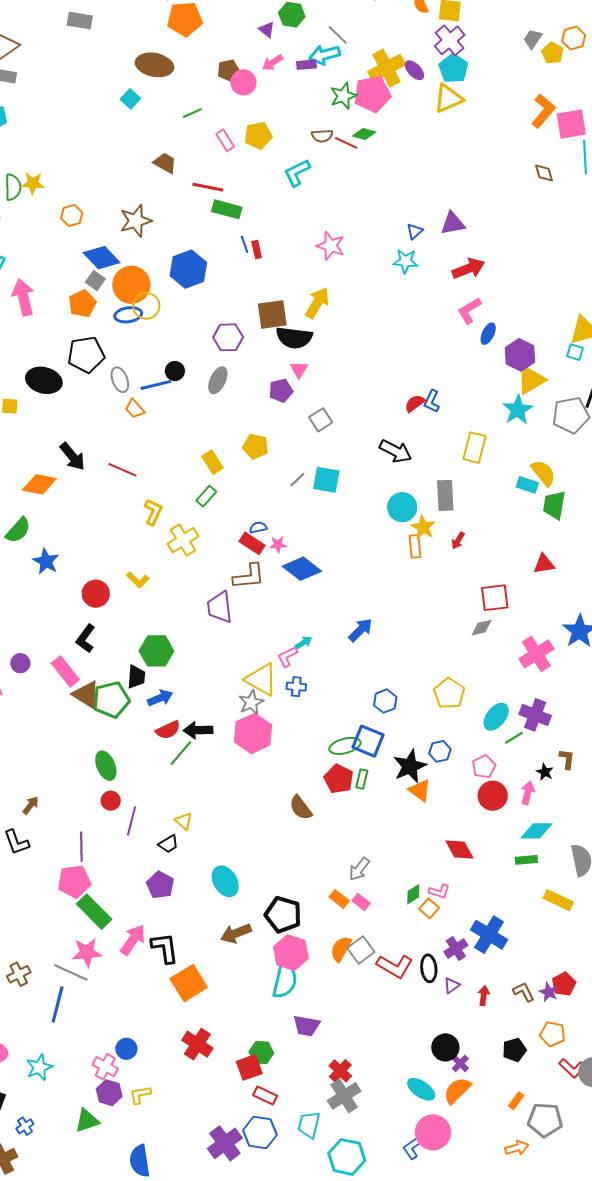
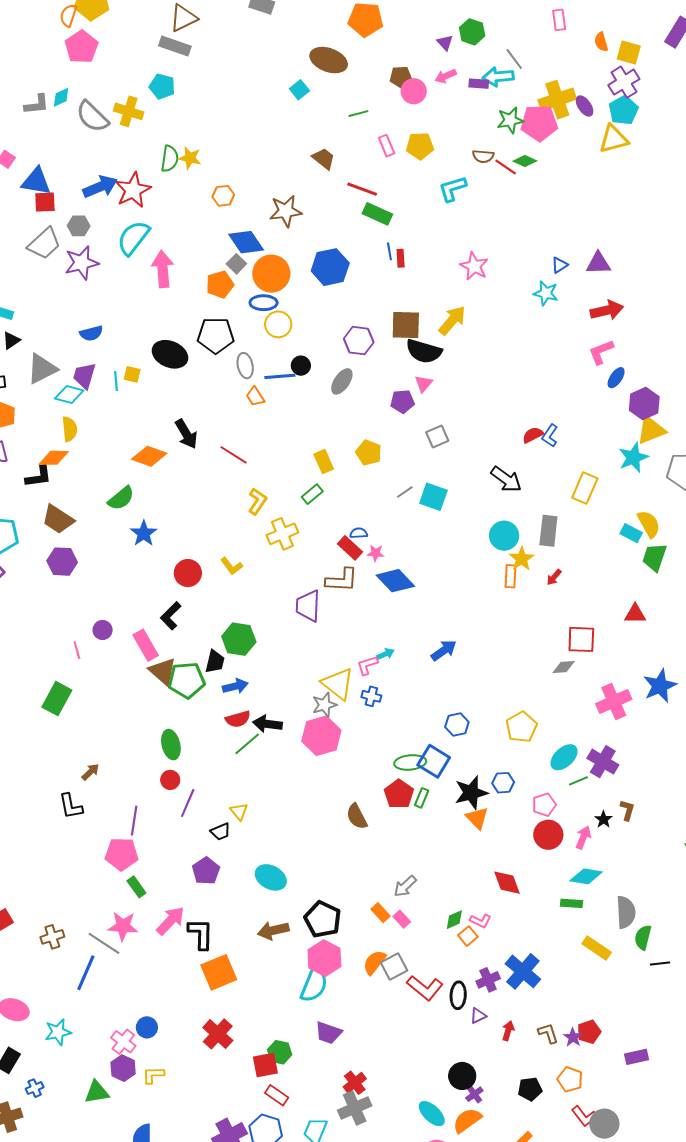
yellow circle: (146, 306) -> (278, 324), moved
cyan ellipse: (225, 881) -> (271, 877), turned -40
green rectangle: (94, 912) -> (136, 887), size x0.6

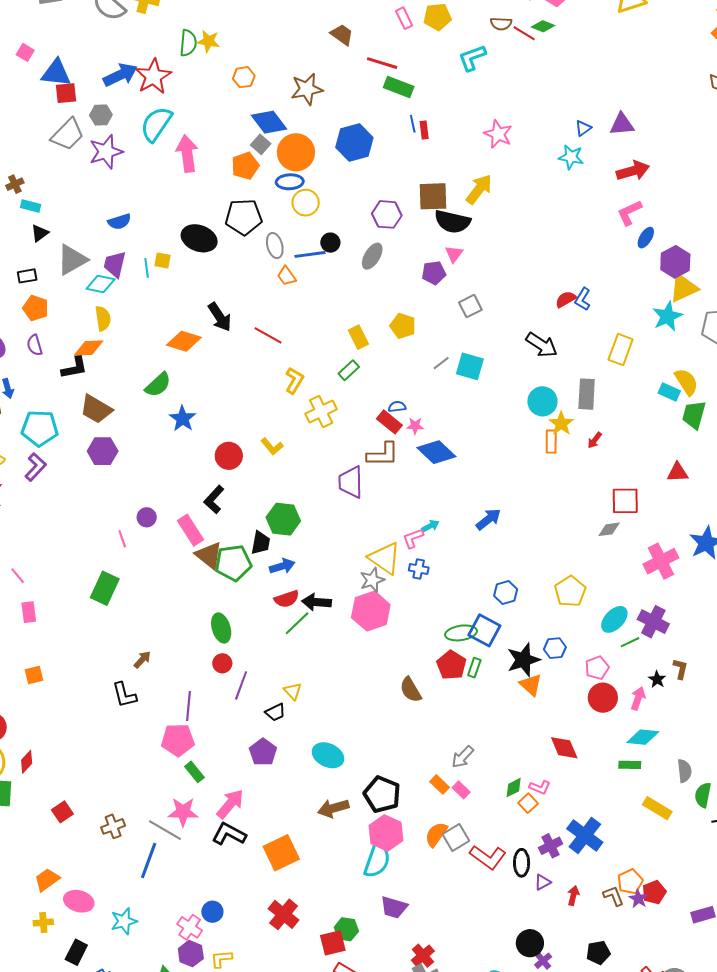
gray semicircle: (626, 912) -> (684, 771), size x0.7
black L-shape: (201, 934) -> (229, 834), moved, turned -60
orange pentagon: (570, 1079) -> (630, 882), moved, turned 30

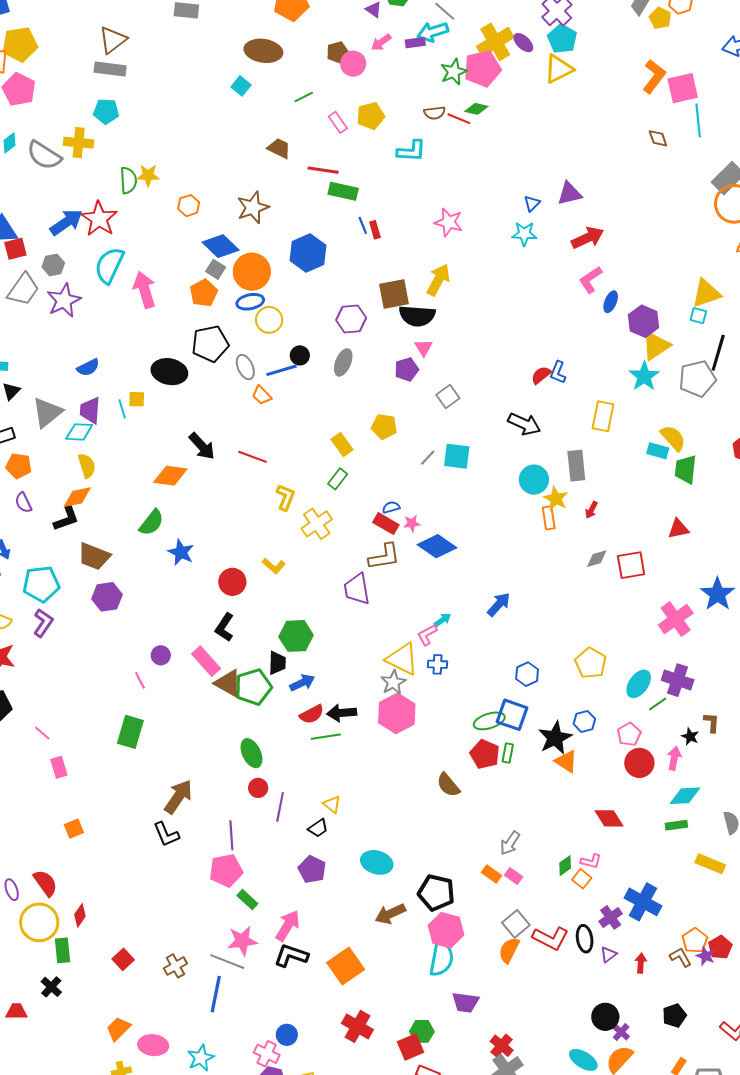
cyan L-shape: (472, 58) -> (411, 151), turned -148
gray diamond: (609, 529) -> (597, 559), moved
green line: (297, 623) -> (326, 737), turned 44
brown arrow: (142, 660) -> (178, 797), size x1.8
orange semicircle: (436, 834) -> (509, 950), moved

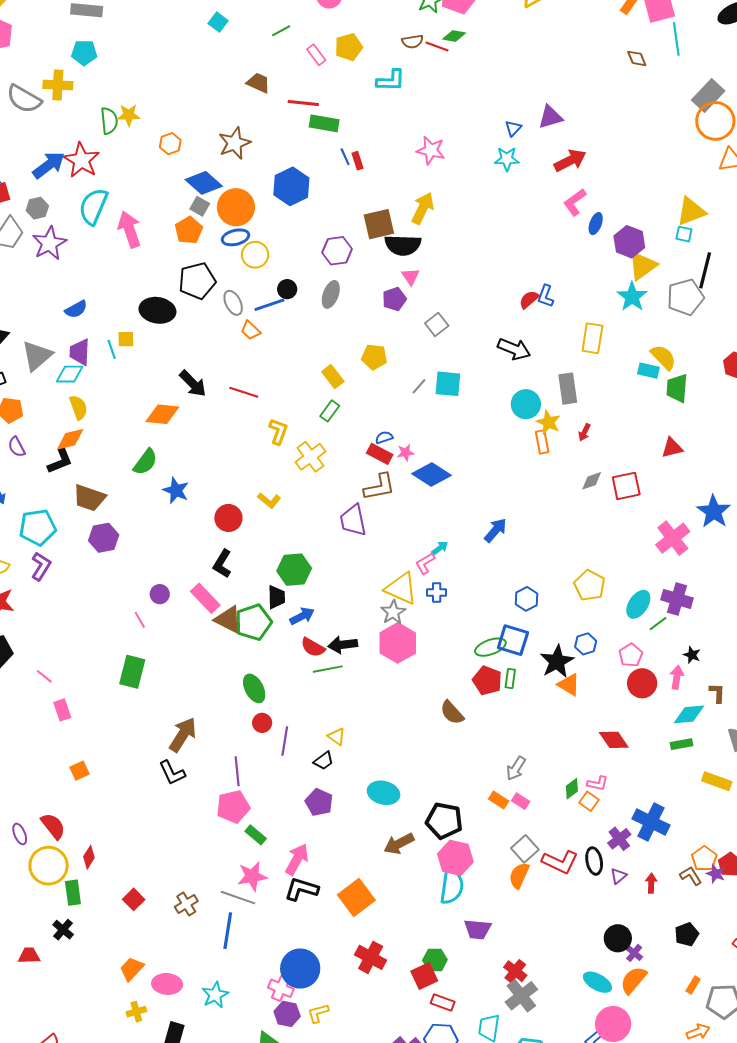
red semicircle: (312, 714) -> (313, 647), turned 60
brown L-shape: (712, 722) -> (717, 693), moved
blue circle: (287, 1035) -> (300, 969), size x1.8

